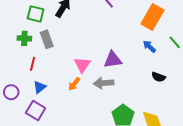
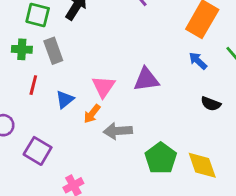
gray arrow: (104, 83) -> (118, 131), moved
blue triangle: (40, 87) -> (65, 99), moved

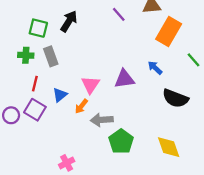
blue arrow: (198, 61) -> (155, 68), moved
black semicircle: (211, 104) -> (175, 98), size x1.6
purple square: (38, 151) -> (35, 110), moved
green pentagon: (161, 158) -> (121, 141), moved

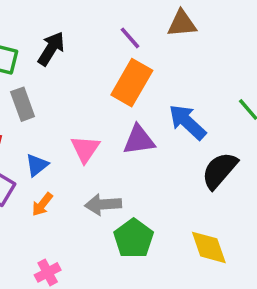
orange rectangle: (169, 31) -> (132, 83), moved
blue arrow: (155, 68) -> (187, 122), size x1.6
black semicircle: (175, 98) -> (220, 170), turned 110
orange arrow: (81, 106) -> (42, 204), moved

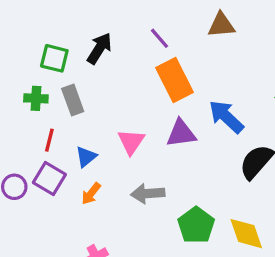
purple line: (130, 38) -> (159, 38), moved
orange rectangle: (132, 83) -> (174, 80), turned -57
green pentagon: (134, 238) -> (196, 225), moved

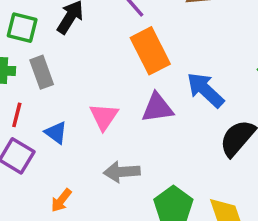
blue triangle: (86, 157) -> (56, 133), turned -45
orange arrow: (91, 193) -> (61, 200), moved

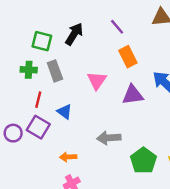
orange rectangle: (150, 51) -> (128, 57), size x0.7
pink triangle: (104, 117) -> (97, 81), moved
orange arrow: (61, 200) -> (68, 157), turned 49

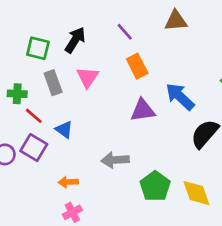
green cross: (29, 70) -> (17, 94), moved
pink triangle: (97, 81) -> (88, 77), moved
red line: (38, 100) -> (34, 116), turned -63

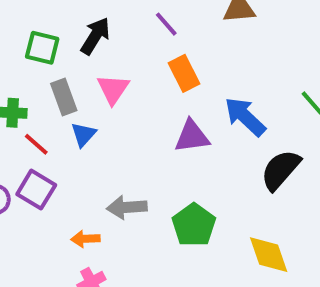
blue triangle: (64, 130) -> (84, 134), moved, turned 36
gray arrow: (115, 160) -> (127, 207), moved
green pentagon: (155, 186) -> (194, 225), moved

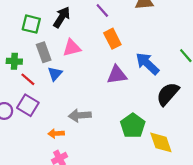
pink triangle: (113, 89) -> (72, 48), turned 42
green pentagon: (194, 225) -> (133, 126), moved

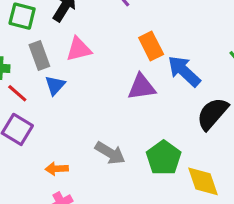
orange rectangle: (112, 39) -> (151, 46), moved
gray arrow: (80, 115) -> (110, 153), moved, turned -145

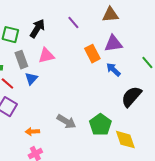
blue arrow: (184, 71) -> (113, 70), size x0.7
purple triangle: (142, 87) -> (113, 44), moved

